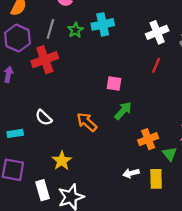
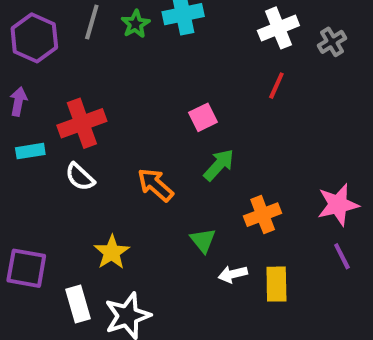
red cross: (45, 60) -> (82, 123), moved
pink square: (114, 83) -> (203, 117), turned -35
cyan rectangle: (15, 133) -> (30, 151), moved
green triangle: (170, 154) -> (203, 240), moved

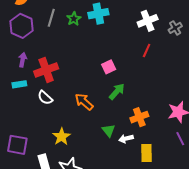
purple arrow: (18, 101) -> (23, 60), moved
white arrow: (233, 274) -> (126, 139), moved

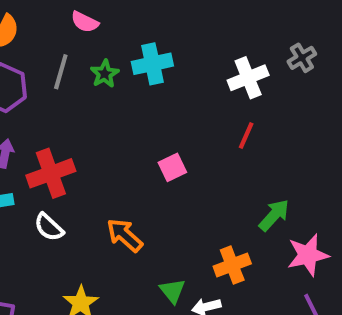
gray cross: (175, 28) -> (302, 58), moved
green arrow: (117, 91) -> (274, 215), moved

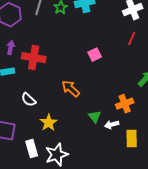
red cross: (51, 173) -> (34, 58), turned 30
white semicircle: (49, 227) -> (29, 100), moved

